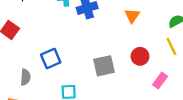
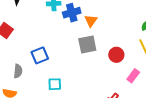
orange triangle: (132, 16) -> (91, 21), moved
gray square: (104, 66) -> (87, 45), moved

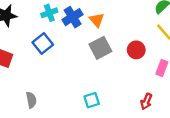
blue square: (40, 55) -> (43, 44), moved
cyan square: (55, 84) -> (92, 100), moved

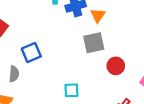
blue square: (43, 44) -> (31, 53), moved
red circle: (136, 50) -> (116, 66), moved

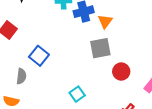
blue square: (31, 53) -> (39, 56), turned -30
cyan square: (71, 90) -> (77, 94), turned -35

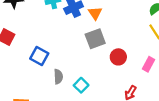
gray semicircle: (21, 76) -> (58, 77), moved

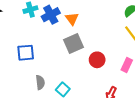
blue square: (39, 56) -> (26, 53), moved, turned -30

